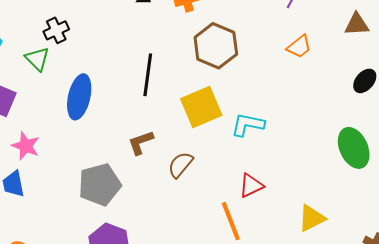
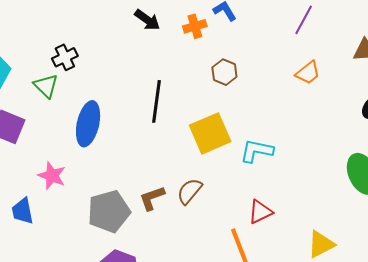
brown hexagon: (216, 46) -> (224, 72), size x0.6
brown L-shape: (141, 142) -> (152, 198), moved
pink star: (26, 146) -> (52, 176), moved

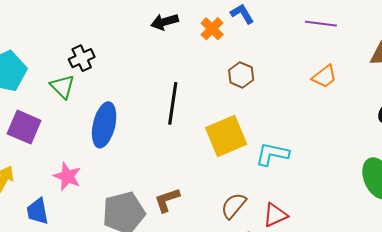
black arrow: (147, 20) -> (165, 22), turned 128
purple line: (304, 20) -> (321, 24), turned 68
orange cross: (195, 26) -> (212, 29), turned -30
brown semicircle: (189, 191) -> (234, 206), moved

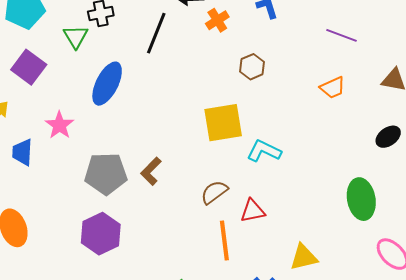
orange cross: (212, 29) -> (217, 20), moved
black line: (173, 103) -> (156, 33), moved
brown L-shape: (167, 200) -> (151, 171), turned -40

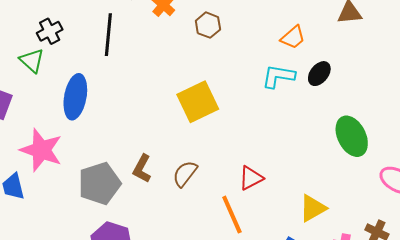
brown hexagon: (252, 67) -> (208, 25), moved
pink star: (59, 125) -> (41, 150), size x1.5
black ellipse: (388, 137) -> (319, 74), moved
cyan L-shape: (264, 151) -> (278, 76), moved
brown semicircle: (214, 192) -> (185, 174), moved

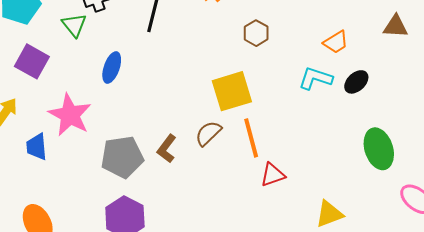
brown hexagon: (208, 25) -> (256, 33), moved
blue ellipse: (75, 97) -> (112, 68), size x0.7
brown semicircle: (185, 174) -> (208, 133), moved
orange line: (232, 215) -> (251, 138), moved

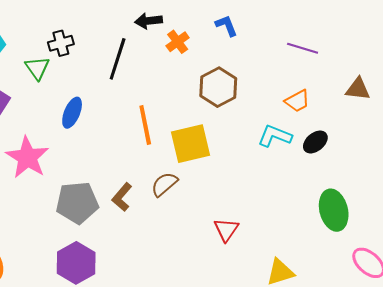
brown hexagon: (256, 33) -> (218, 87), size x1.5
orange line: (251, 138) -> (145, 125), moved
red triangle: (273, 175) -> (226, 230), turned -40

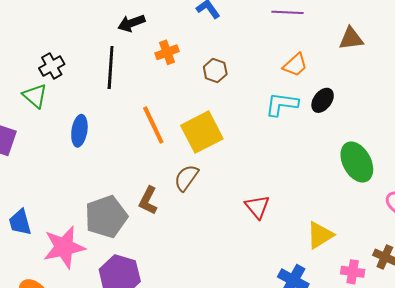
orange cross: (178, 42) -> (167, 52), moved, turned 30
brown hexagon: (218, 87) -> (215, 71), size x0.6
pink star: (27, 157) -> (64, 247), moved, turned -30

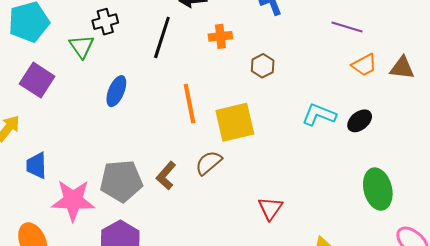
orange trapezoid: (295, 65) -> (364, 65), moved

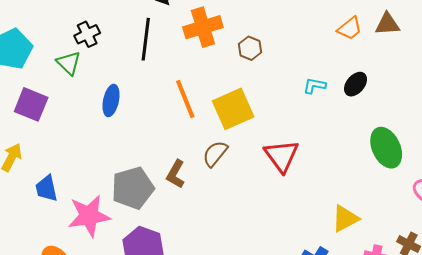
orange cross: (220, 36) -> (203, 27), size x1.6
cyan L-shape: (319, 115) -> (314, 86), size x0.7
red triangle: (270, 208) -> (281, 156), moved, size x1.4

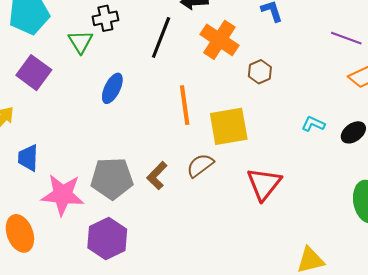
orange cross: (203, 27) -> (219, 40), turned 36

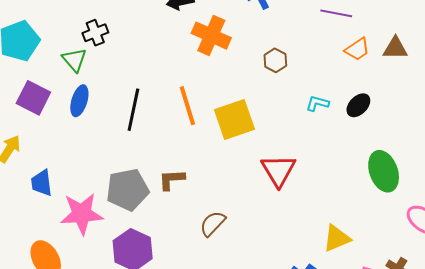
black line: (161, 37) -> (133, 110), moved
brown hexagon: (260, 72) -> (275, 60), moved
blue ellipse: (112, 88) -> (79, 101), moved
brown semicircle: (200, 165) -> (213, 224), moved
brown L-shape: (157, 176) -> (172, 180), turned 52

